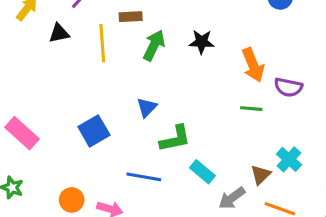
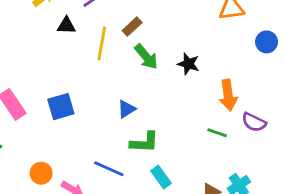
brown rectangle: (131, 17) -> (132, 27), turned -54
green arrow: (154, 45) -> (146, 57), turned 100
blue square: (94, 131) -> (61, 107), moved

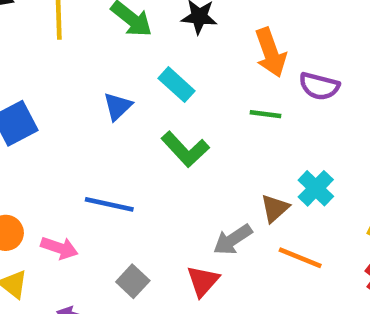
green L-shape: (144, 142) -> (185, 149), moved, turned 56
cyan rectangle: (161, 177) -> (177, 85), moved

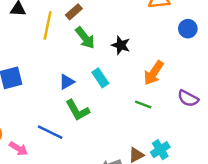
orange arrow: (271, 53) -> (154, 73), turned 40
purple semicircle: (319, 86) -> (188, 98), moved
green L-shape: (185, 149) -> (78, 110), moved

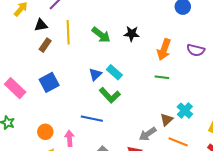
brown rectangle: (74, 12) -> (45, 45), moved
cyan rectangle: (100, 78) -> (114, 72), moved
purple semicircle: (188, 98) -> (196, 50), moved
pink arrow: (18, 149) -> (70, 138), turned -112

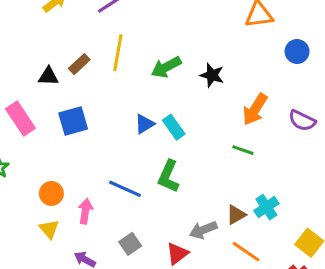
black triangle: (41, 25) -> (48, 76), moved
green arrow: (101, 35) -> (166, 67), turned 102
green L-shape: (110, 95) -> (168, 176), moved, turned 55

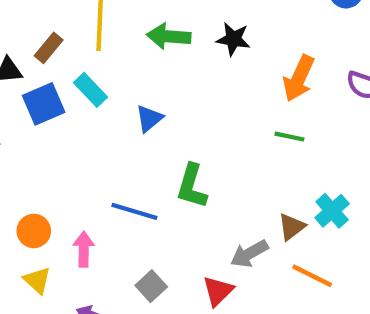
green arrow: (166, 67) -> (169, 36), turned 40
blue square: (73, 121) -> (44, 104), moved
cyan rectangle: (174, 127) -> (91, 90), moved

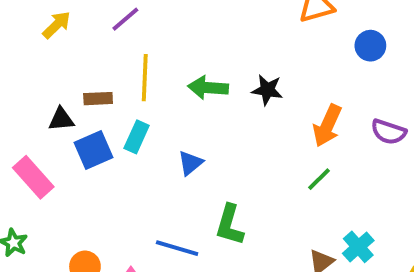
brown rectangle: (49, 48) -> (98, 99), turned 48
cyan rectangle: (91, 90) -> (137, 137), turned 68
green line: (289, 137) -> (319, 179), turned -56

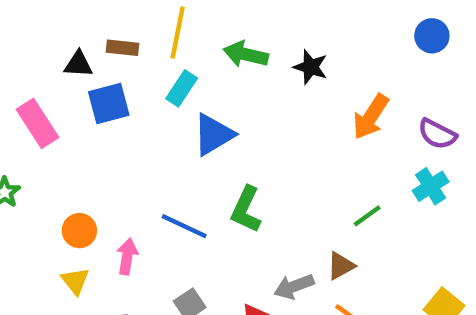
cyan rectangle: (137, 137) -> (182, 88), moved
blue triangle: (190, 163) -> (213, 134), size x1.5
green line: (319, 179) -> (367, 216), moved
cyan cross: (358, 247) -> (431, 186), moved

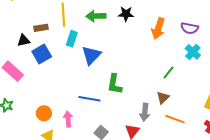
gray arrow: (294, 286) -> (145, 112), turned -48

